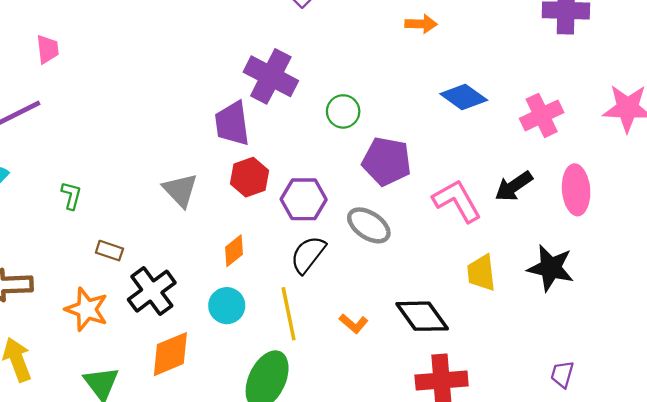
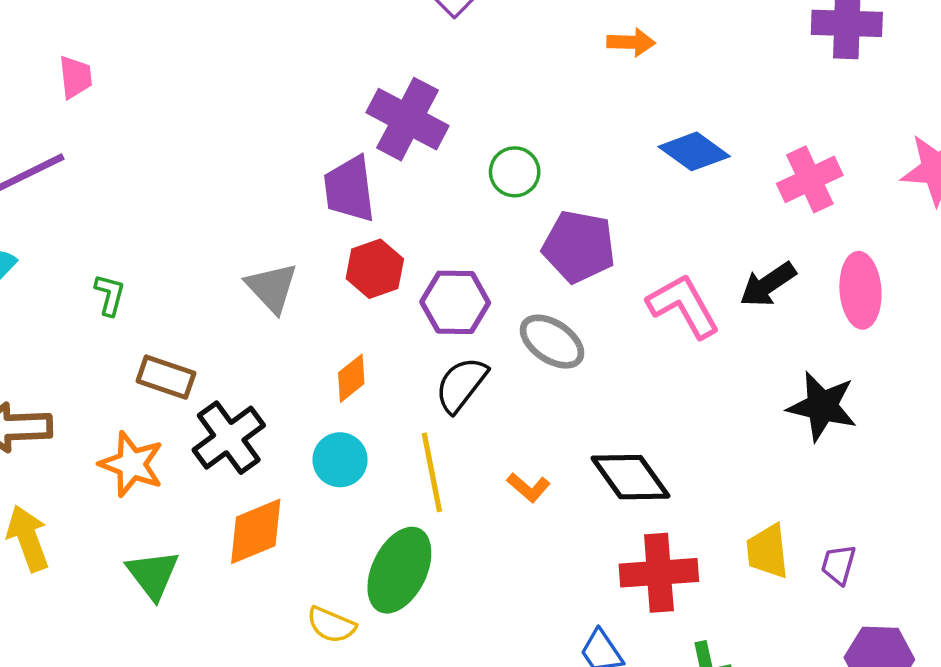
brown rectangle: (109, 251) -> (166, 377), size x1.4
yellow trapezoid: (481, 273) -> (768, 551), moved

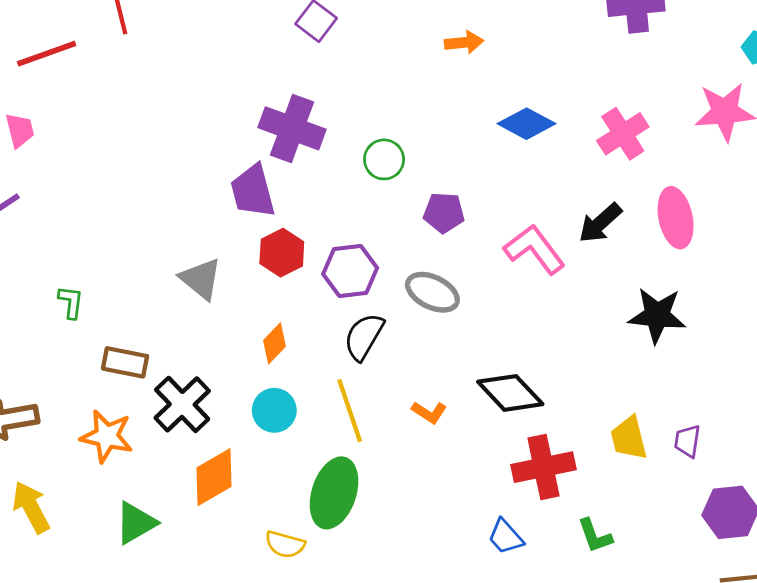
purple pentagon: (579, 246) -> (444, 213), size x0.7
green triangle: (153, 574) -> (136, 523), turned 45

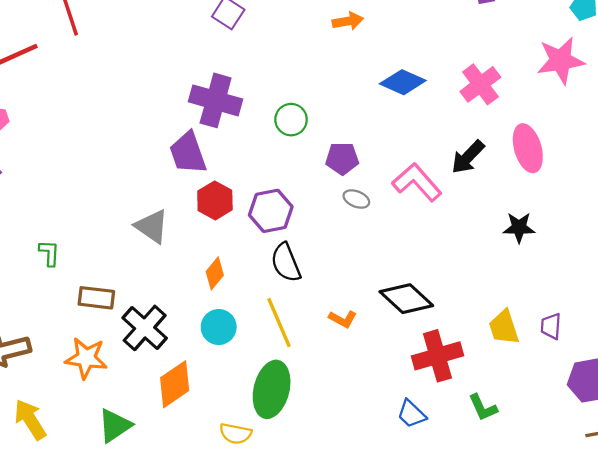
gray ellipse: (432, 292) -> (356, 199), moved, size x0.6
black star: (657, 315) -> (519, 227), size x0.7
black semicircle: (364, 337) -> (286, 263), turned -48

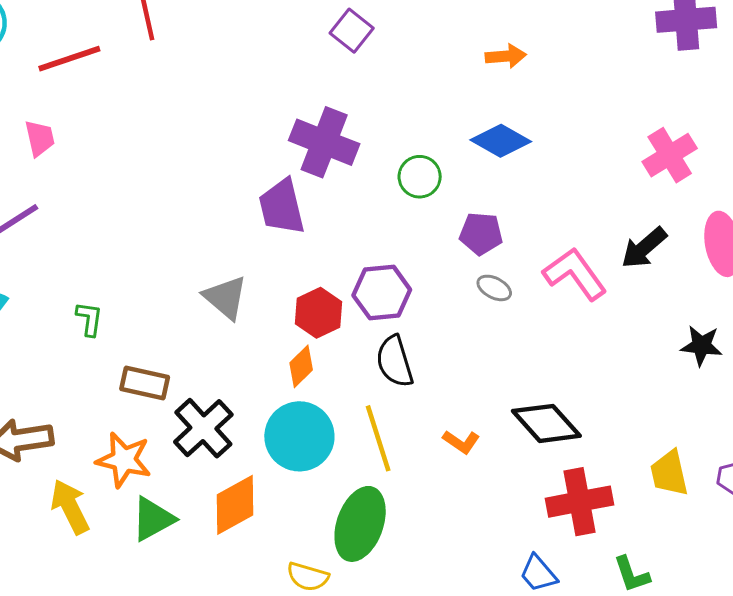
blue diamond: (403, 82) -> (501, 141), moved
red hexagon: (215, 200) -> (319, 313), moved
cyan circle: (219, 327) -> (299, 436), size x1.5
yellow arrow: (30, 419) -> (70, 507), moved
green triangle: (115, 426) -> (153, 519), moved

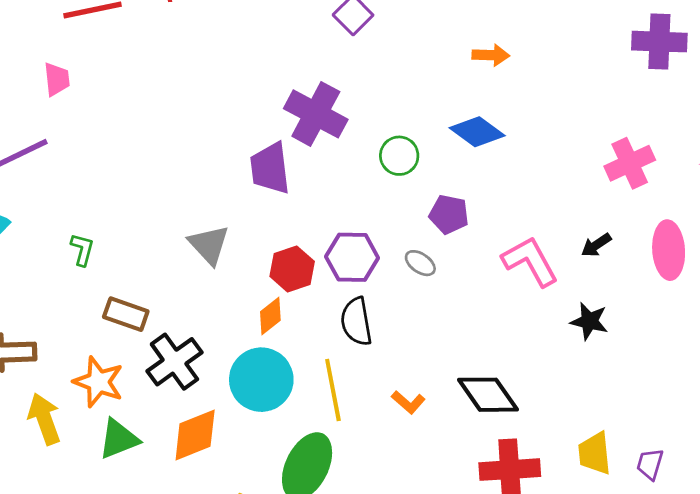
black arrow: (644, 248) -> (596, 245), size x0.7
gray ellipse: (494, 288) -> (420, 263), moved
black star: (701, 346) -> (589, 321), moved

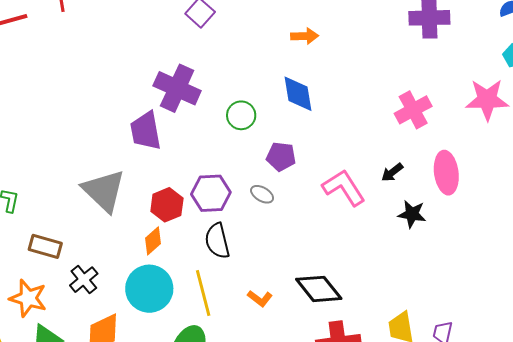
blue diamond: (477, 132) -> (298, 94), turned 48
gray triangle: (209, 245) -> (104, 191), size x1.4
black star: (589, 321) -> (412, 214), moved
black cross: (174, 362) -> (84, 280), size x0.7

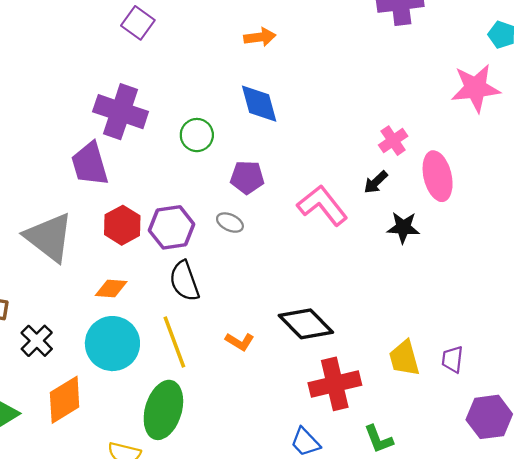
pink cross: (413, 110) -> (393, 141), moved, size x0.7
red hexagon: (167, 205) -> (122, 225), moved
orange diamond: (153, 241) -> (111, 288), turned 52

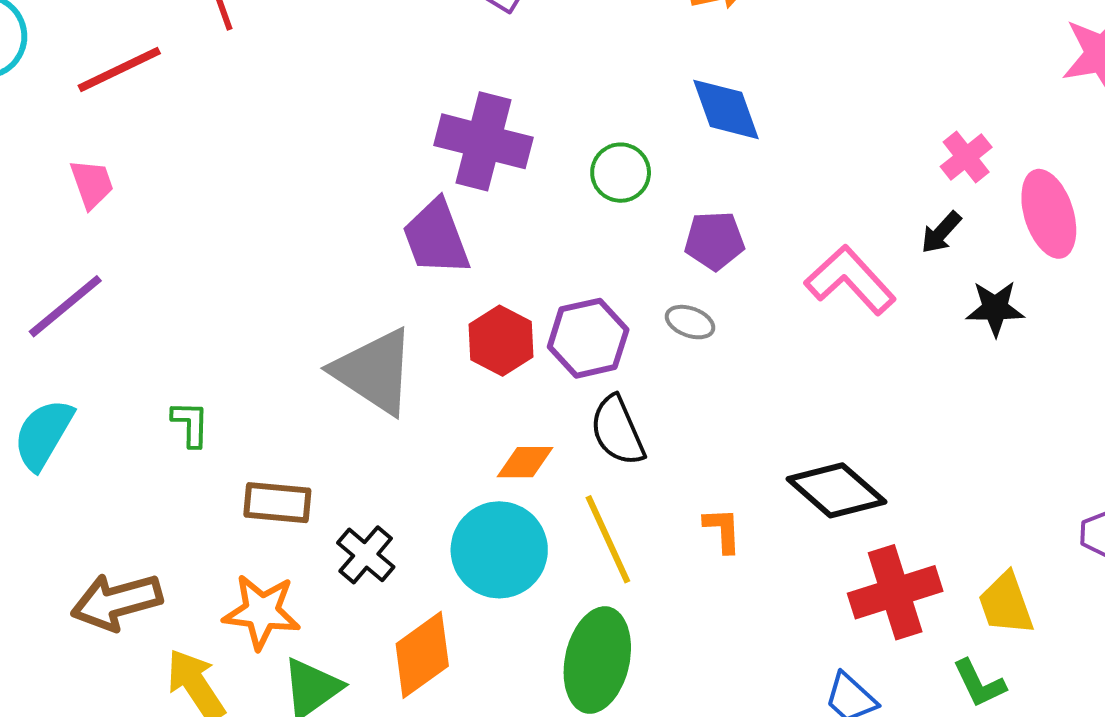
orange diamond: (111, 288) -> (525, 462), moved
orange L-shape: (240, 342) -> (723, 530), turned -120
yellow trapezoid: (404, 358) -> (1006, 604), moved

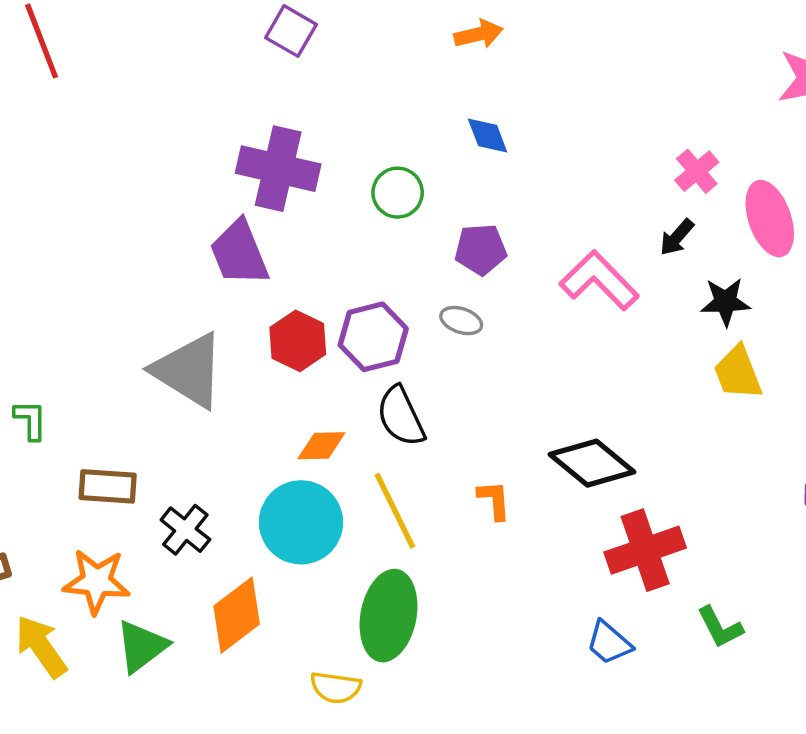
blue diamond: (726, 109) -> (488, 135), size x0.7
yellow trapezoid: (1006, 604) -> (738, 373), moved

